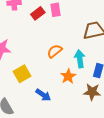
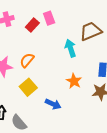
orange semicircle: (55, 51) -> (27, 60), moved
cyan arrow: (80, 59) -> (70, 48), moved

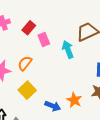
pink rectangle: (49, 18) -> (44, 39), moved
orange star: (74, 81) -> (74, 100), moved

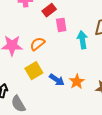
orange star: (74, 100) -> (77, 82), moved
blue arrow: (53, 106) -> (57, 80), moved

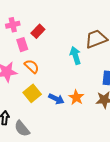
pink rectangle: (61, 25) -> (22, 45), moved
orange semicircle: (37, 44) -> (32, 66), turned 91

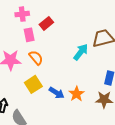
cyan arrow: (75, 55) -> (81, 52), turned 48

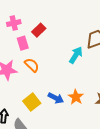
yellow square: (33, 84) -> (32, 102), moved

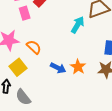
orange semicircle: (32, 65) -> (34, 47), moved
yellow square: (32, 102) -> (18, 67), moved

